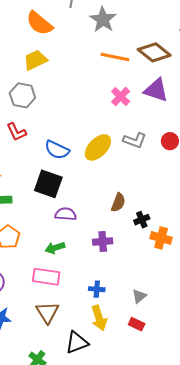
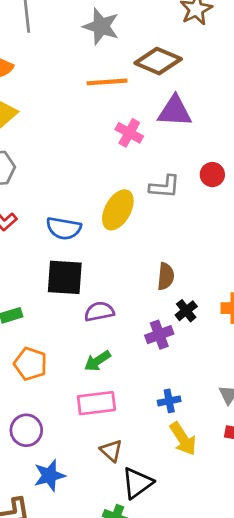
gray star: (103, 20) -> (101, 26), moved
black cross: (142, 220) -> (186, 311), moved
brown triangle: (47, 312) -> (111, 451), size x0.7
black triangle: (77, 343) -> (137, 483), moved

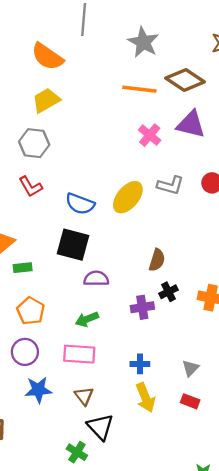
purple circle: (26, 430) -> (25, 352), moved
blue star: (49, 476) -> (38, 390), moved
black triangle: (137, 483) -> (100, 427), turned -48

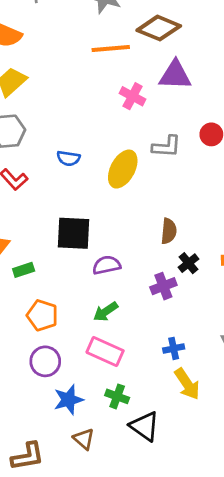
blue semicircle: (80, 204) -> (68, 158), moved, size x0.7
pink rectangle: (79, 354) -> (105, 351), turned 32
brown triangle: (84, 396) -> (84, 439), moved
green cross: (77, 452) -> (117, 396), moved

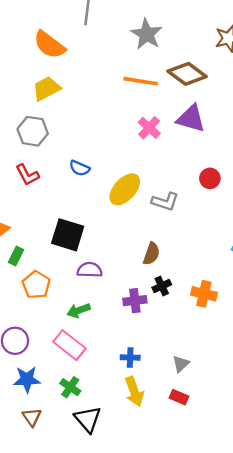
gray L-shape: (166, 146) -> (165, 202), moved
green rectangle: (24, 270) -> (16, 256), turned -60
orange pentagon: (42, 315) -> (36, 285), moved

